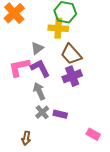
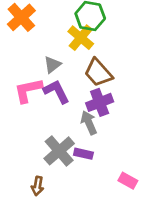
yellow cross: (58, 28) -> (81, 38), turned 36
gray arrow: (39, 91) -> (89, 123), moved
gray cross: (42, 112) -> (59, 151), size x1.6

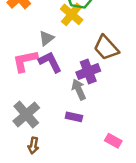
brown trapezoid: (98, 73) -> (106, 48), moved
gray cross: (59, 151) -> (26, 114), moved

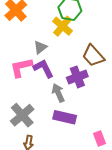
gray arrow: (79, 89) -> (58, 93), moved
purple rectangle: (74, 117) -> (65, 117), size x1.5
pink rectangle: (113, 141) -> (100, 138), turned 40

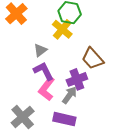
pink L-shape: (21, 67) -> (47, 89), moved, turned -40
gray arrow: (58, 93) -> (70, 95), moved, turned 60

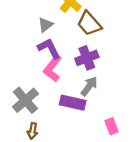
brown trapezoid: (93, 59) -> (89, 24), moved
gray arrow: (70, 95) -> (89, 86), moved

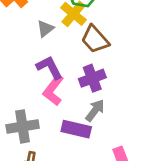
gray triangle: (45, 25) -> (45, 29), moved
gray cross: (25, 100) -> (23, 126), turned 32

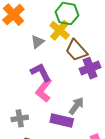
purple cross: (92, 78) -> (90, 68), moved
gray cross: (23, 126) -> (20, 118), size x0.7

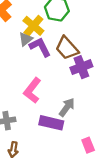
yellow cross: (60, 30) -> (33, 26), moved
purple L-shape: (41, 72) -> (40, 47), moved

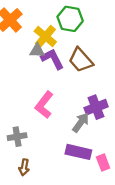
gray triangle: (26, 39) -> (37, 51), turned 40
purple cross: (81, 67) -> (96, 107), moved
purple rectangle: (51, 123) -> (78, 152), moved

